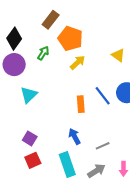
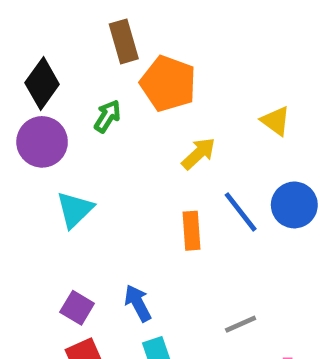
brown rectangle: (51, 20) -> (124, 41), turned -54
yellow arrow: (78, 62) -> (199, 154), moved
blue arrow: (74, 136) -> (138, 303), moved

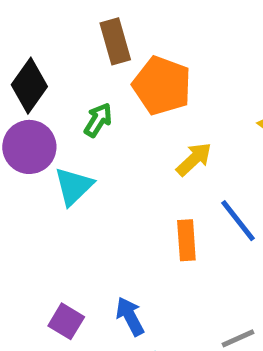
cyan triangle: (75, 210) -> (74, 186), moved

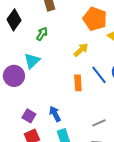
orange pentagon: (162, 86) -> (95, 19), moved
purple circle: (29, 147) -> (14, 76), moved

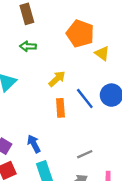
green arrow: (42, 34) -> (28, 46), moved, turned -120
yellow arrow: (81, 50) -> (57, 79), moved

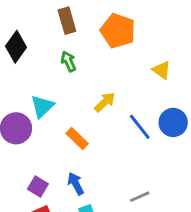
orange pentagon: (80, 34) -> (118, 31), moved
green arrow: (28, 46) -> (68, 61), turned 63
orange rectangle: (60, 108) -> (77, 138), moved, turned -42

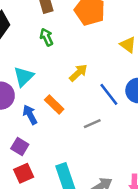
blue arrow: (76, 184) -> (30, 115), moved
gray line: (140, 197) -> (92, 124), moved

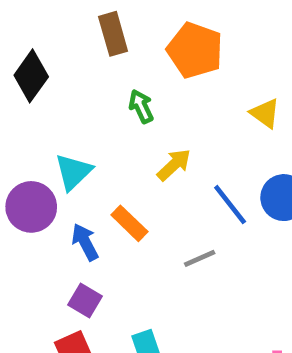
green arrow: (47, 37) -> (141, 106), moved
purple square: (20, 146) -> (85, 300), moved

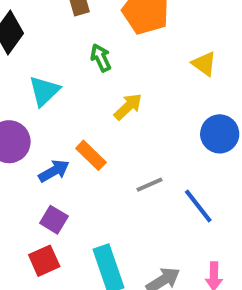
cyan triangle: (73, 172) -> (44, 91), moved
blue line: (230, 205) -> (198, 206), moved
blue arrow: (85, 242) -> (54, 171), turned 88

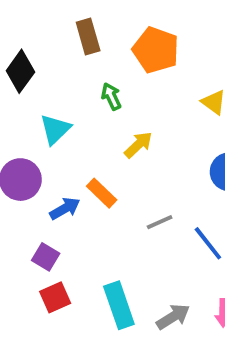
purple square: (54, 220) -> (46, 257), moved

